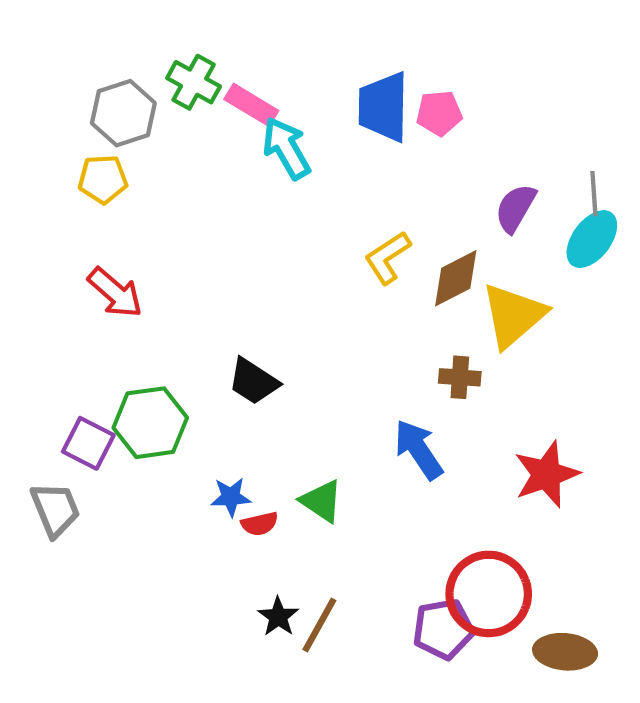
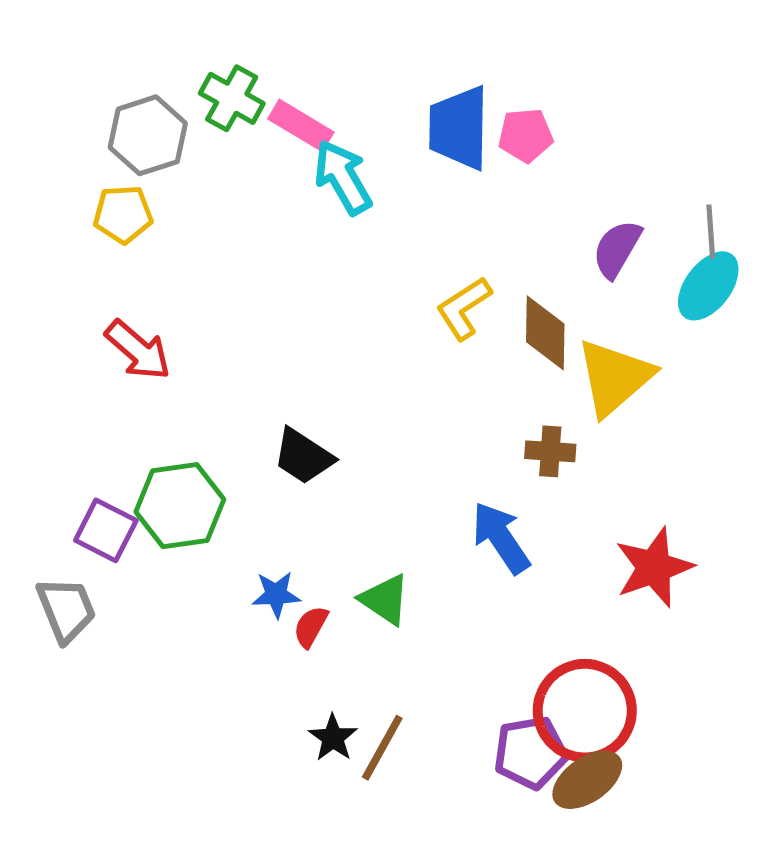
brown diamond: (456, 278) -> (545, 333), turned -62
red semicircle: (260, 524) -> (311, 627), turned 132
brown ellipse: (565, 652) -> (587, 780), moved, turned -40

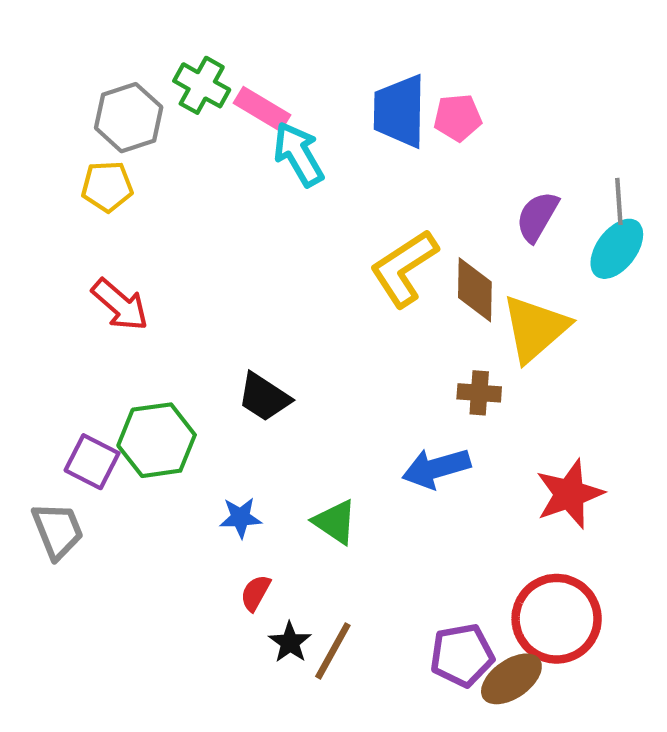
yellow L-shape: (464, 308) -> (404, 268), size x1.4
blue arrow: (501, 538) -> (436, 468), turned -72
red semicircle: (311, 627) -> (255, 593), moved
red circle: (585, 711) -> (557, 619), moved

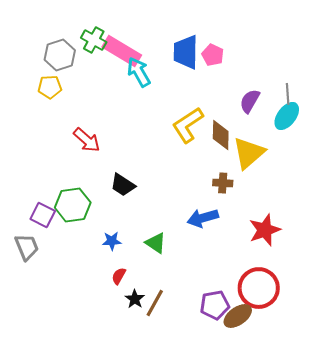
pink rectangle: (262, 109) -> (122, 51), size x1.5
pink pentagon: (458, 118) -> (213, 55), turned 30
red arrow: (120, 305) -> (87, 140), moved

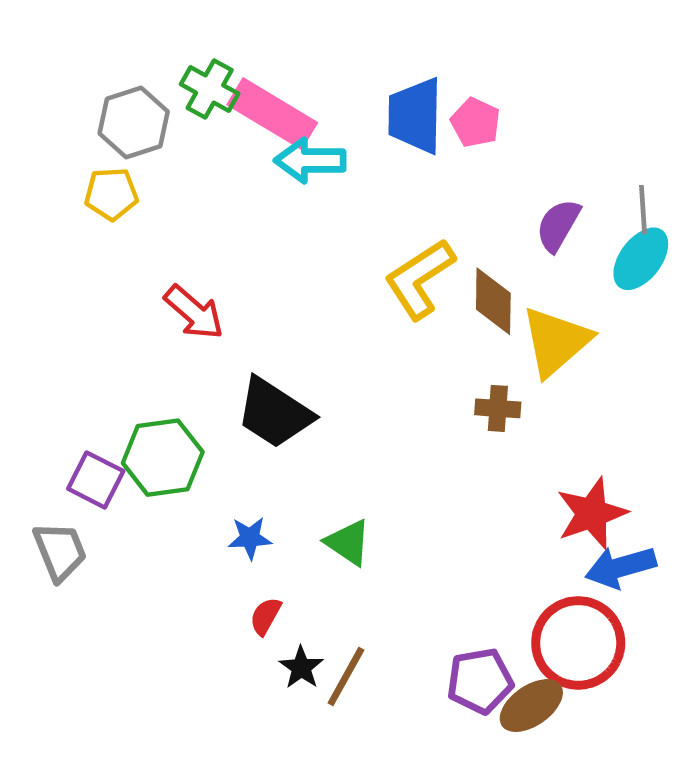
cyan arrow: (139, 72) -> (310, 160), turned -60
black trapezoid: (123, 185) -> (274, 413), size x1.4
blue arrow: (203, 218) -> (621, 567), moved

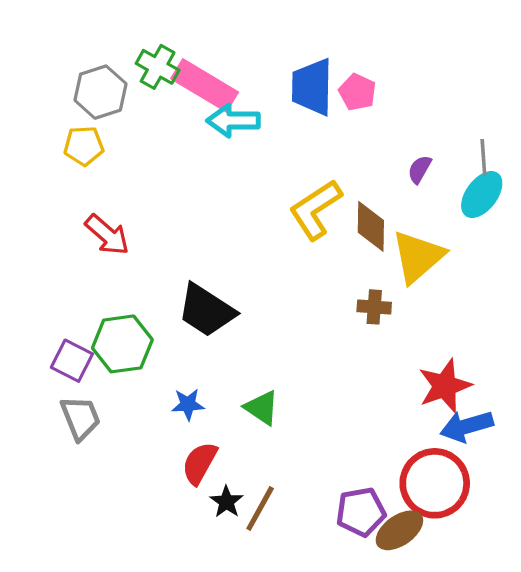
purple semicircle: (558, 225) -> (420, 169), size x0.7
red arrow: (194, 312) -> (107, 235), moved
gray trapezoid: (60, 551) -> (80, 418), moved
red semicircle: (265, 616) -> (200, 463), size x1.5

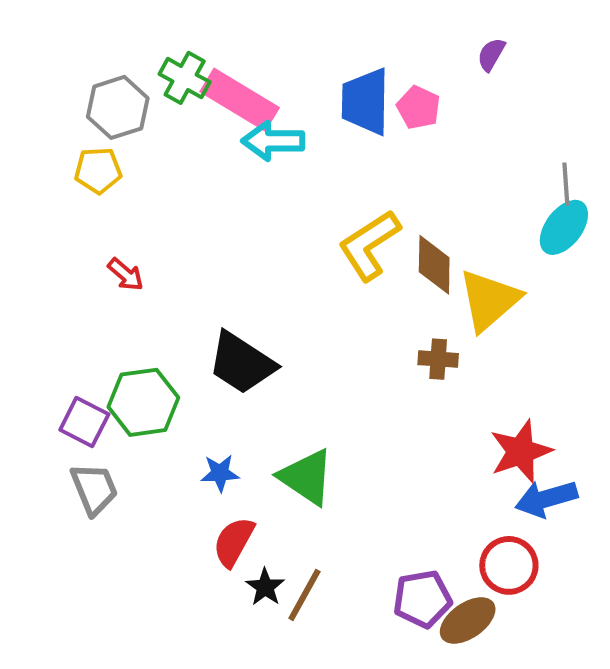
purple semicircle: (420, 169) -> (491, 54), moved
red arrow: (107, 235) -> (126, 275), size x0.7
green triangle: (262, 408) -> (306, 477), size x1.4
red circle: (435, 483) -> (509, 565), size x0.7

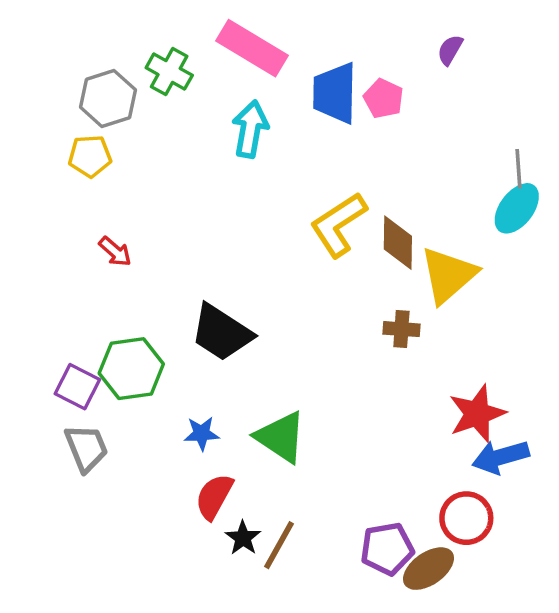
pink rectangle: (240, 100) -> (252, 48), moved
cyan arrow: (273, 141) -> (250, 129), turned 100

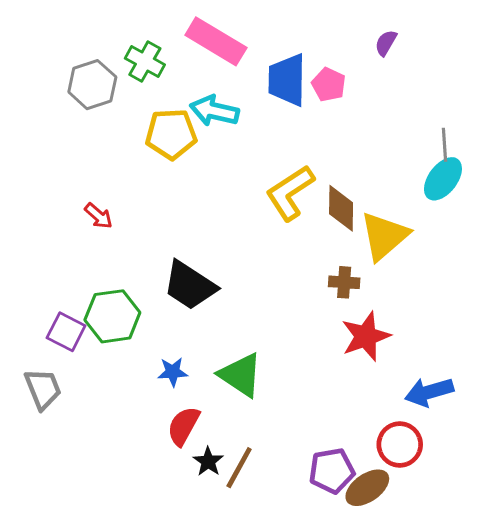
cyan arrow: (250, 129) -> (214, 111), turned -87
yellow pentagon: (90, 156) -> (171, 134), moved, size x1.4
red star: (477, 414) -> (366, 336), moved
gray trapezoid: (86, 448) -> (43, 389), moved

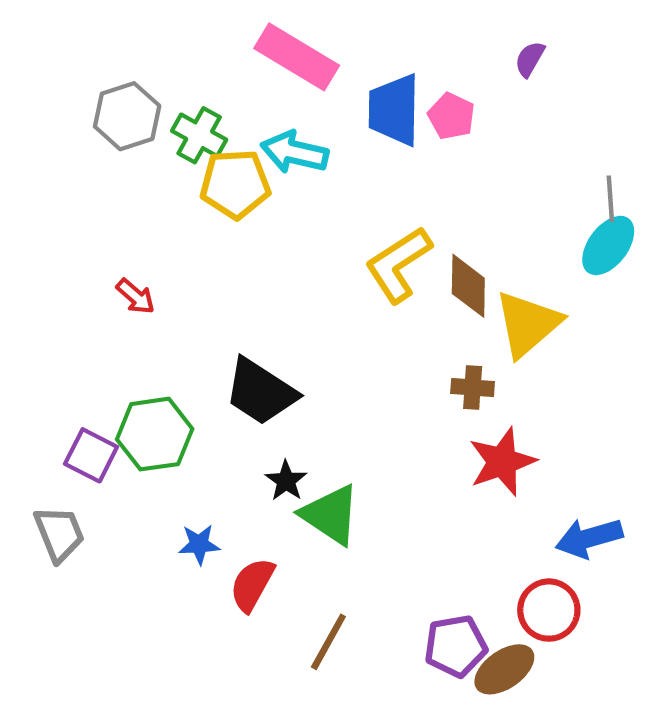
green cross: (145, 61) -> (199, 135), moved
blue star: (173, 372) -> (199, 544), moved
black star: (208, 461) -> (286, 481), moved

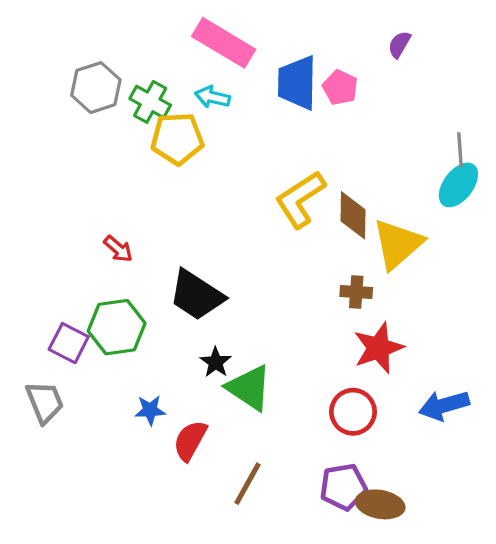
cyan arrow: (295, 152) -> (212, 97), moved, size x0.7
red arrow: (136, 296) -> (118, 249), moved
red circle: (549, 610) -> (353, 412), moved
brown ellipse: (504, 669) -> (380, 504), turned 45

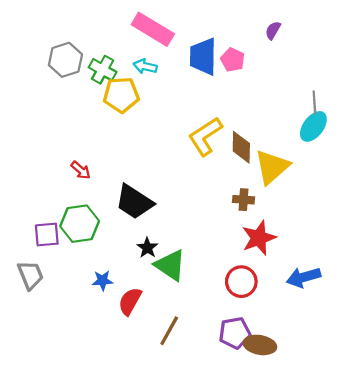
purple square: (69, 343) -> (47, 235), turned -32

